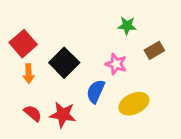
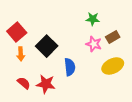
pink star: (116, 64) -> (94, 44), moved
blue semicircle: (96, 91) -> (70, 67), turned 150
yellow ellipse: (134, 104) -> (113, 66), moved

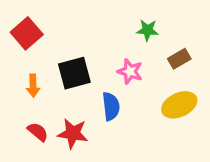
red square: (17, 32) -> (27, 33), moved
pink star: (94, 44) -> (130, 71), moved
black square: (47, 46) -> (74, 73), turned 30

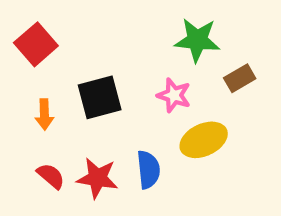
green star: (147, 30) -> (197, 40), size x1.5
yellow ellipse: (179, 105) -> (204, 140), moved
blue semicircle: (111, 106) -> (148, 170), moved

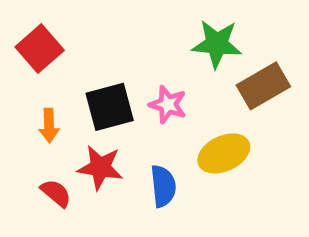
brown rectangle: (240, 78) -> (263, 86), size x1.5
pink star: (174, 95) -> (168, 105), moved
red star: (97, 178) -> (100, 167), moved

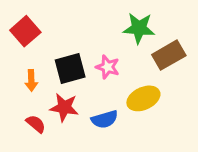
blue semicircle: (163, 186) -> (105, 119), turned 80

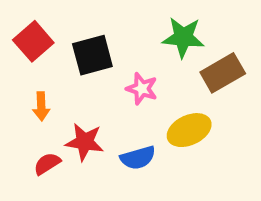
black square: (70, 69) -> (92, 55), moved
red semicircle: (36, 124) -> (47, 164), turned -72

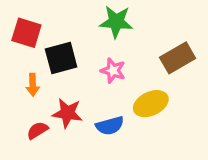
green star: (183, 37) -> (116, 22), moved
red square: (33, 41) -> (26, 33), turned -32
black square: (92, 55) -> (61, 58), moved

